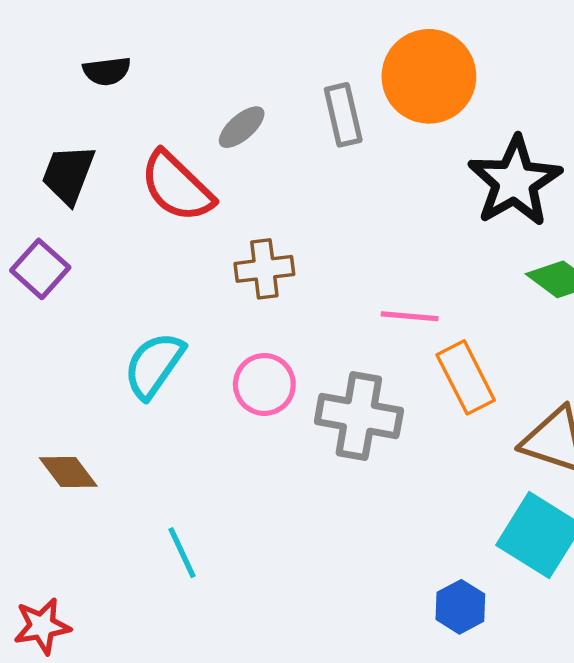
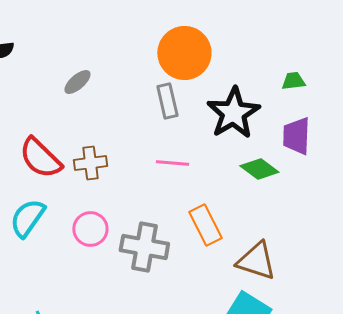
gray rectangle: (343, 115) -> (167, 101), moved
red semicircle: (177, 187) -> (40, 158), moved
pink line: (410, 316) -> (172, 163), moved

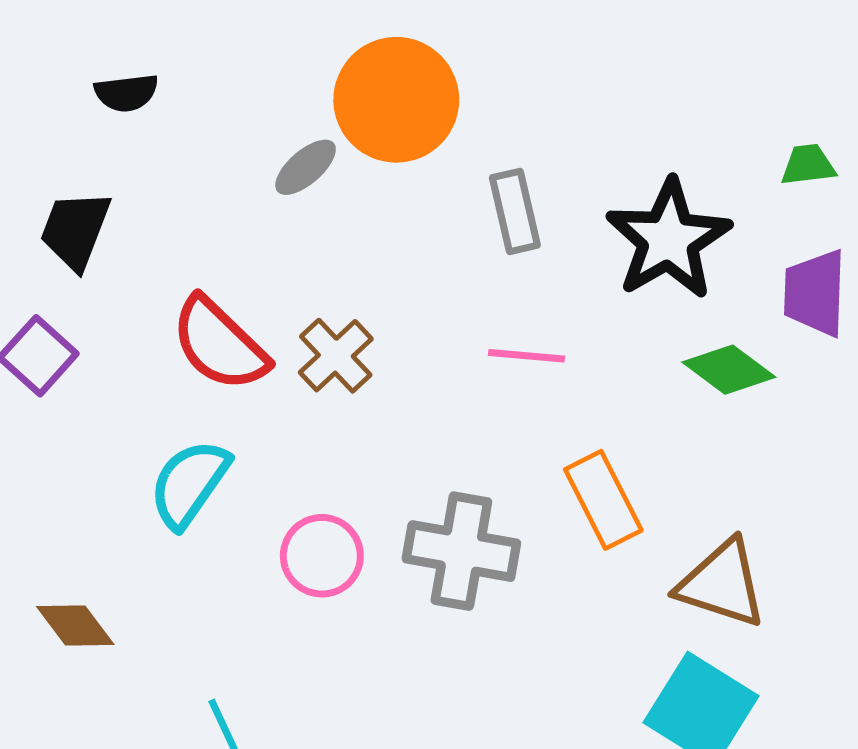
orange circle: (184, 53) -> (396, 100), moved
brown cross: (90, 163) -> (336, 356), turned -36
pink circle: (90, 229) -> (322, 556), moved

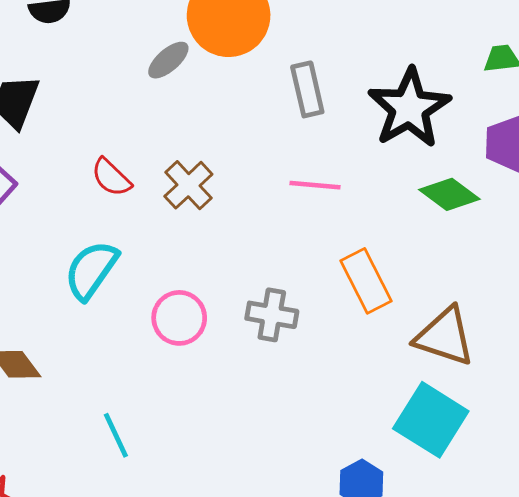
red semicircle: (219, 344) -> (111, 177), size x0.6
gray cross: (461, 551) -> (272, 315), size x0.7

